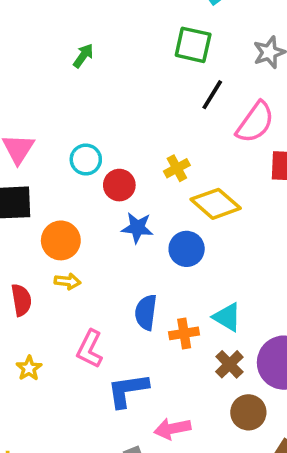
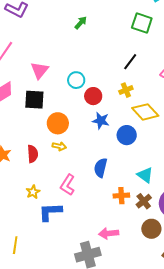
black line: (212, 95) -> (130, 62), moved
orange cross: (184, 333) -> (121, 196), moved
blue L-shape: (128, 390) -> (50, 212), moved

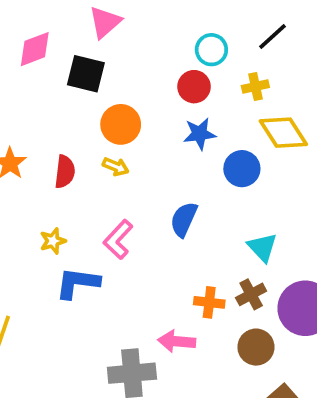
cyan circle: (76, 80) -> (211, 50), moved
blue star: (101, 121) -> (200, 134), turned -30
orange cross: (121, 196) -> (209, 302), moved

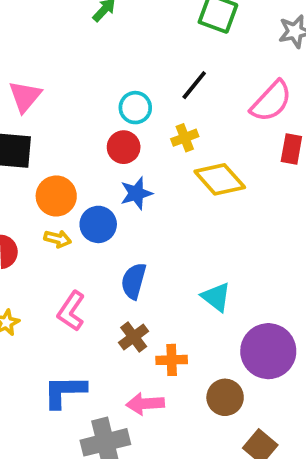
blue circle: (242, 169) -> (98, 224), moved
blue L-shape: (78, 283) -> (65, 391), moved
brown cross: (251, 294) -> (134, 337), moved

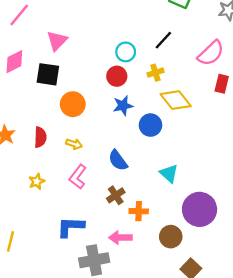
blue circle: (98, 224) -> (150, 125), moved
yellow arrow: (58, 239) -> (74, 144), moved
blue semicircle: (134, 281) -> (118, 160), turned -55

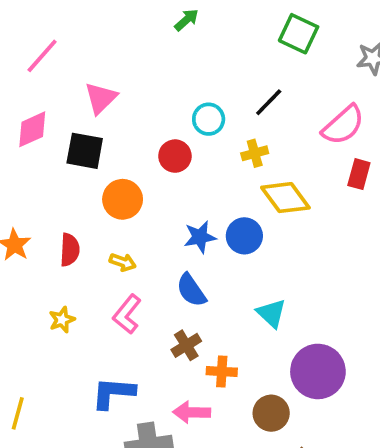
red circle: (117, 76) -> (175, 156), moved
blue star: (123, 106) -> (200, 237), moved

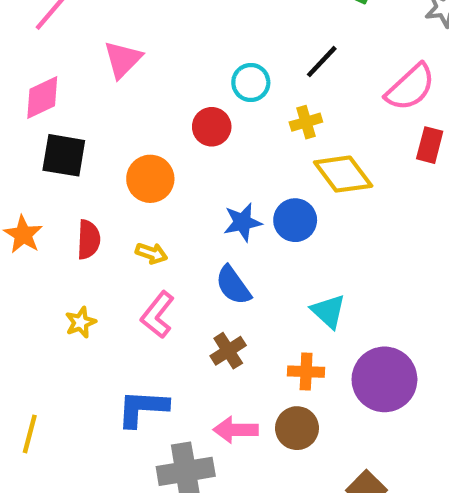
black square: (85, 151) -> (64, 155), moved
orange cross: (222, 371) -> (306, 372), moved
brown circle: (271, 413) -> (297, 428), moved

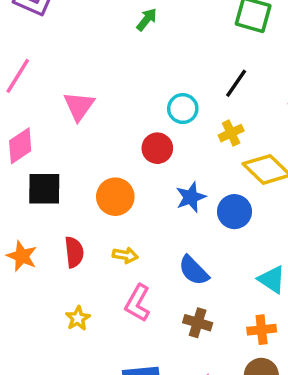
blue star: (243, 222) -> (191, 197), moved
brown cross: (228, 351) -> (198, 323), turned -32

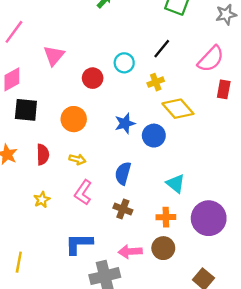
red circle: (157, 148) -> (93, 78), moved
blue semicircle: (194, 271) -> (123, 173), turned 55

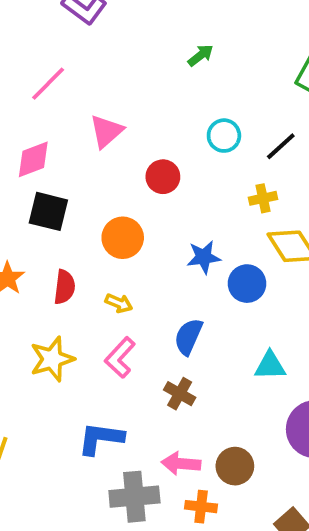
cyan circle: (124, 63) -> (224, 136), moved
cyan triangle: (176, 184) -> (270, 366), turned -48
yellow star: (42, 200) -> (52, 359), size x1.6
orange cross: (166, 217) -> (201, 507), moved

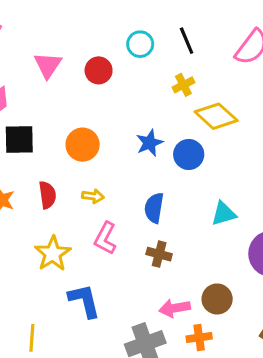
black line: (281, 146) -> (187, 41), turned -56
red circle: (163, 177) -> (99, 70), moved
blue L-shape: (101, 438) -> (84, 301), moved, turned 84

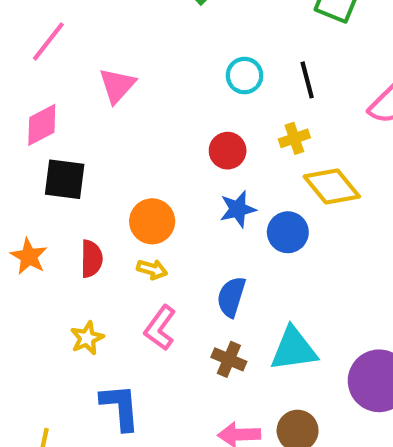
red circle: (99, 70) -> (228, 151), moved
orange circle: (83, 145) -> (152, 221), moved
cyan triangle: (224, 214) -> (294, 349), moved, size x1.4
yellow star: (53, 254) -> (87, 338), size x0.7

